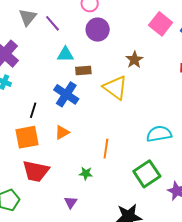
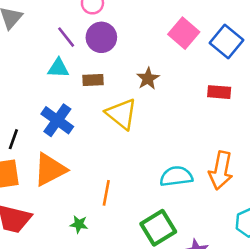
purple line: (53, 23) -> (66, 37), moved
brown rectangle: (83, 70) -> (93, 80), moved
orange triangle: (62, 132) -> (50, 170), size x1.8

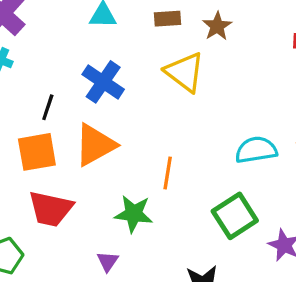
brown rectangle: (93, 80) -> (168, 19), moved
green star: (79, 224) -> (134, 214), size x1.6

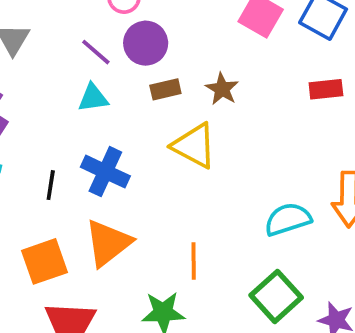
black line: (48, 107) -> (51, 185), moved

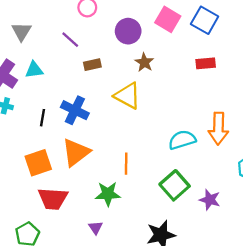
purple circle: (146, 43) -> (128, 31), moved
brown rectangle: (165, 89) -> (92, 65), moved
cyan triangle: (93, 98) -> (34, 70), moved

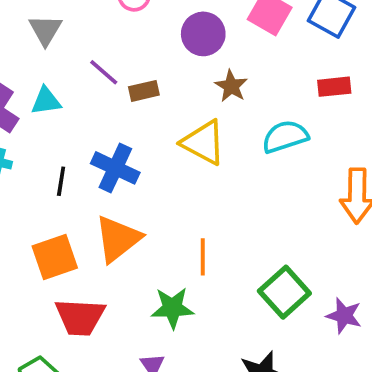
gray triangle: (21, 31) -> (45, 30), moved
purple line: (70, 40) -> (104, 72), moved
cyan semicircle: (182, 140) -> (285, 137), moved

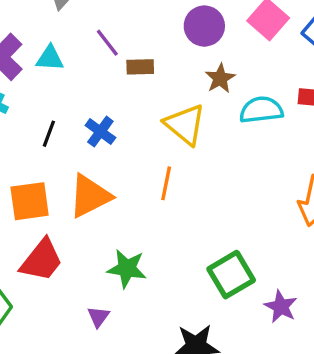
cyan semicircle: (285, 137) -> (261, 110), moved
blue cross: (115, 168) -> (100, 132), size x0.7
orange line: (203, 257) -> (166, 183), moved
red trapezoid: (80, 317) -> (42, 260), turned -66

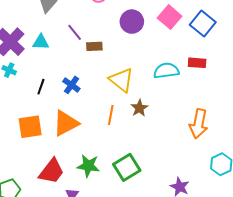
brown star: (220, 78) -> (139, 108), moved
red trapezoid: (42, 260) -> (52, 171), moved
green square: (231, 275) -> (127, 167), moved

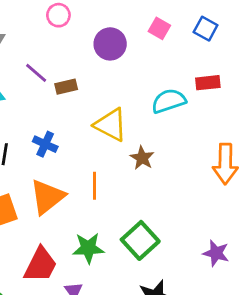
pink square: (170, 17) -> (159, 28), size x0.7
blue square: (203, 24) -> (206, 29), size x0.7
orange line: (111, 115) -> (95, 186), moved

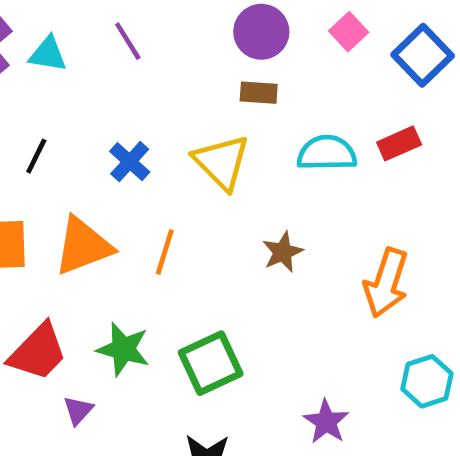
blue square: (206, 29) -> (423, 55), size x1.4
red rectangle: (208, 83) -> (399, 143), turned -35
brown rectangle: (66, 87) -> (259, 93), moved
blue cross: (45, 144) -> (130, 162), moved
brown star: (142, 158) -> (283, 252), moved

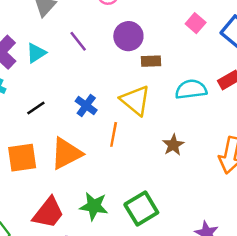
purple circle: (261, 32) -> (128, 36), moved
cyan triangle: (48, 54) -> (36, 53), turned -35
black line: (36, 156) -> (36, 108), turned 36
orange line: (165, 252) -> (114, 134), moved

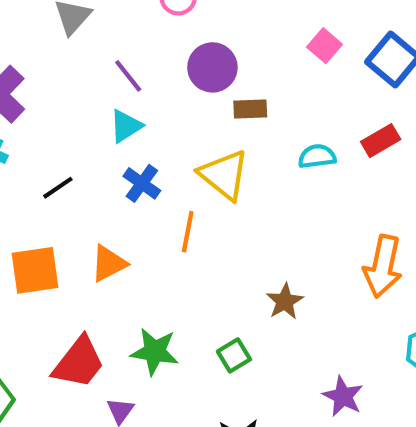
cyan triangle: (36, 53) -> (126, 126), moved
cyan semicircle: (191, 89) -> (317, 156), size x0.7
brown star: (173, 145) -> (285, 301), moved
orange triangle: (66, 153) -> (109, 263), size x0.7
green square: (141, 209) -> (234, 355), size x0.6

